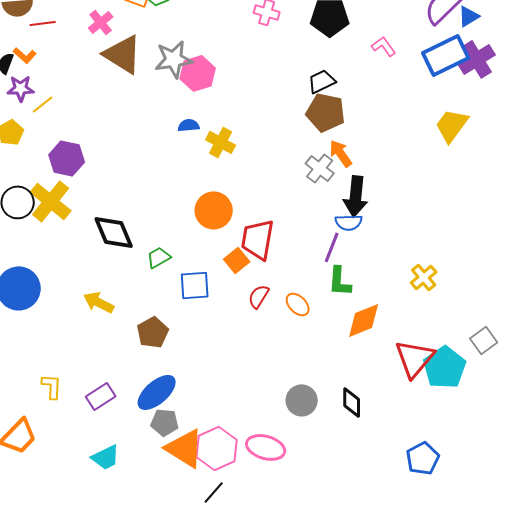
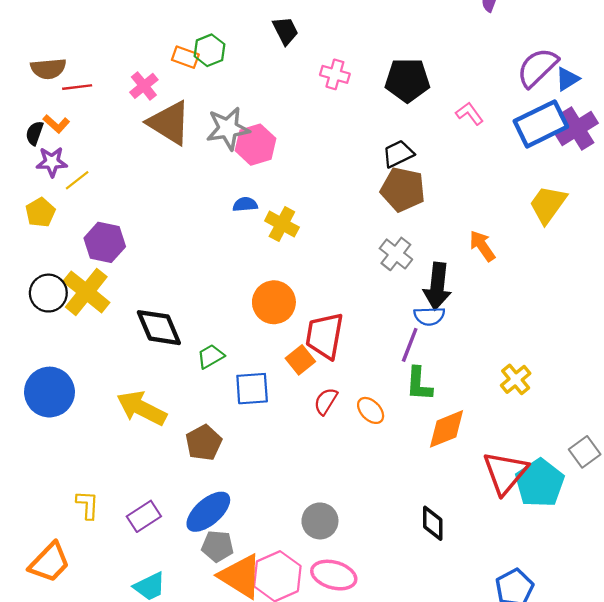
orange arrow: (341, 153) -> (482, 246), moved
yellow arrow: (99, 302) -> (142, 408), size x1.4
gray circle: (302, 400) -> (320, 521), moved

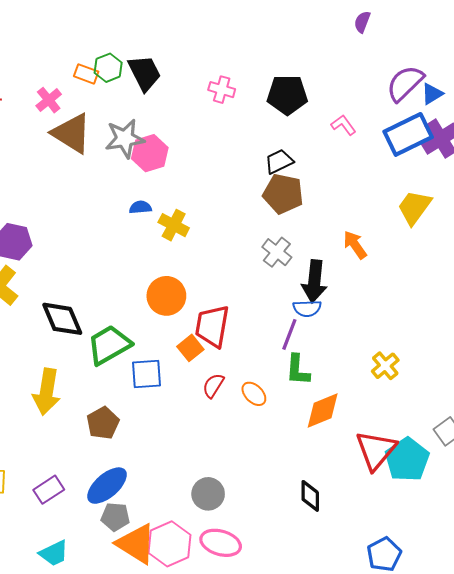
black trapezoid: (285, 31) -> (145, 73), moved, size x1.4
green trapezoid: (211, 356) -> (109, 345), size x1.8
yellow arrow: (142, 408) -> (47, 392), turned -108

